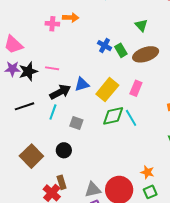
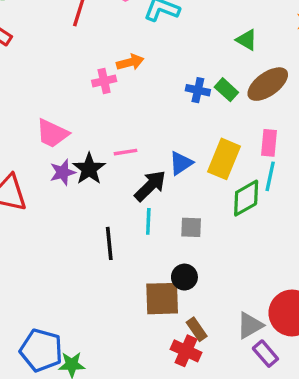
black line: (24, 106) -> (109, 243), moved, turned -60
cyan line: (131, 118) -> (270, 176), moved, turned 60
brown square: (31, 156) -> (162, 299), moved, turned -30

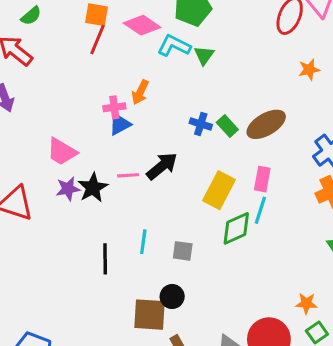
green triangle: (247, 40) -> (204, 55), moved, turned 30
orange arrow: (130, 62) -> (140, 92), turned 125
blue triangle: (181, 163) -> (120, 124), moved
black arrow: (150, 186) -> (162, 166), moved

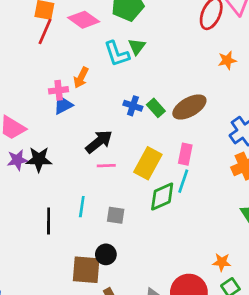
cyan L-shape: (174, 46) -> (117, 54), moved, turned -136
pink line: (128, 175) -> (106, 166), moved
black star: (93, 188) -> (39, 159), turned 30

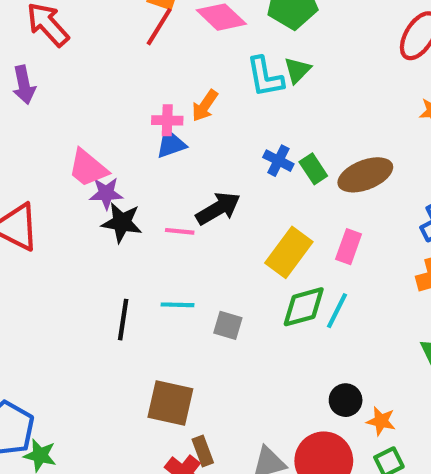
purple star: (17, 160) -> (106, 193), moved
pink line: (106, 166) -> (180, 231), moved
cyan line: (183, 181) -> (337, 311), moved
cyan line: (82, 207) -> (178, 305), turned 75
black circle: (106, 254) -> (346, 400), moved

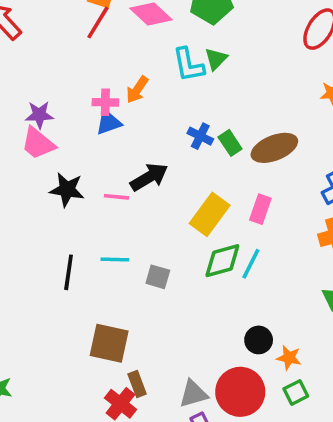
purple star: (106, 193) -> (39, 115), moved

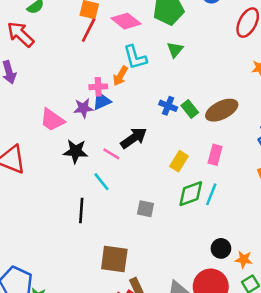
cyan L-shape: (188, 65) -> (135, 57), moved
purple star: (39, 115) -> (83, 108), moved
pink line: (116, 197) -> (111, 154), turned 30
yellow rectangle: (210, 214) -> (179, 161), size x0.7
cyan line: (115, 260) -> (101, 182), moved, turned 54

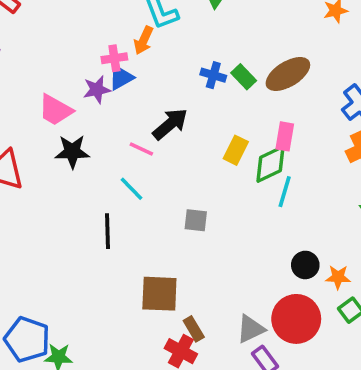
black star: (76, 151) -> (72, 152), moved
green diamond: (191, 194) -> (270, 164), moved

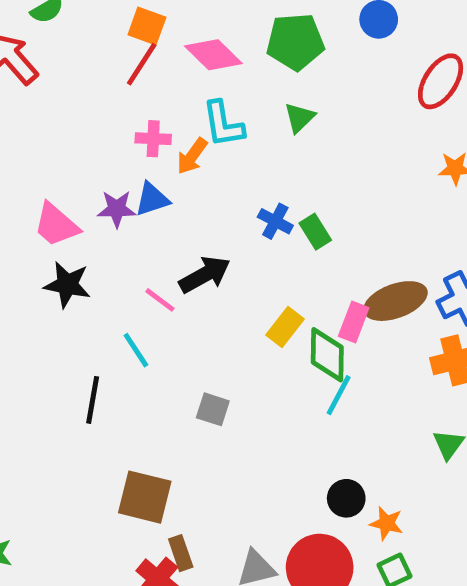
pink cross: (114, 58) -> (153, 139), moved
brown ellipse: (288, 74) -> (395, 301), moved
green diamond: (270, 164) -> (327, 355), turned -75

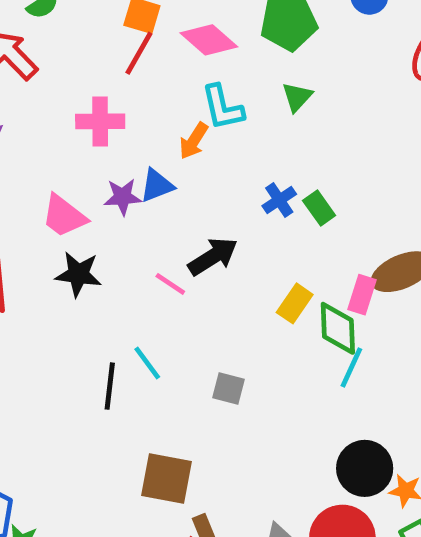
pink cross: (153, 139) -> (100, 121), moved, size x1.4
blue cross: (275, 221) -> (279, 200), turned 32
cyan line: (136, 350) -> (147, 363), moved
black circle: (346, 498) -> (365, 468), size x1.5

